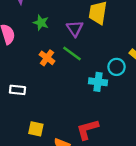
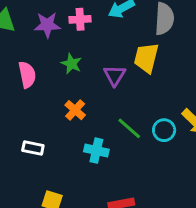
green line: (72, 54) -> (129, 128), moved
cyan cross: (98, 82) -> (96, 151), moved

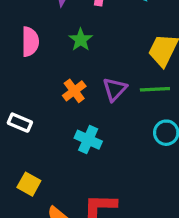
purple triangle: (115, 75) -> (115, 89), moved
green line: (129, 128) -> (155, 89), moved, turned -56

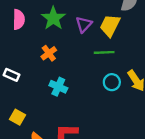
green star: (81, 40) -> (53, 18), size x1.5
purple triangle: (115, 89) -> (84, 24), moved

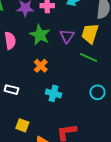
green line: (104, 52) -> (89, 58), turned 36
cyan circle: (112, 82) -> (97, 92), moved

